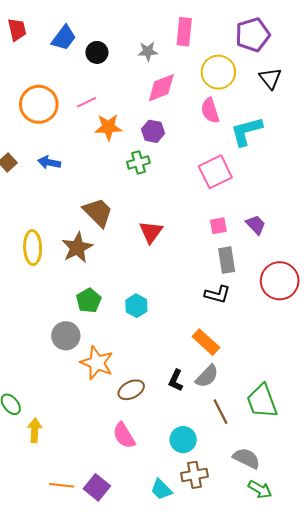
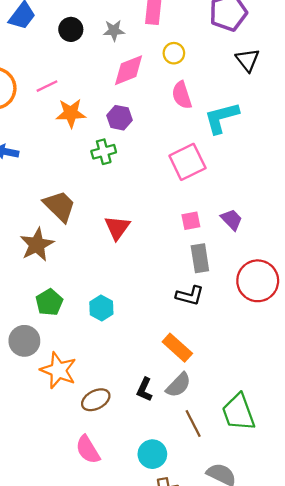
black circle: (97, 52) -> (71, 29), moved
yellow circle: (218, 72) -> (174, 53), moved, size x0.6

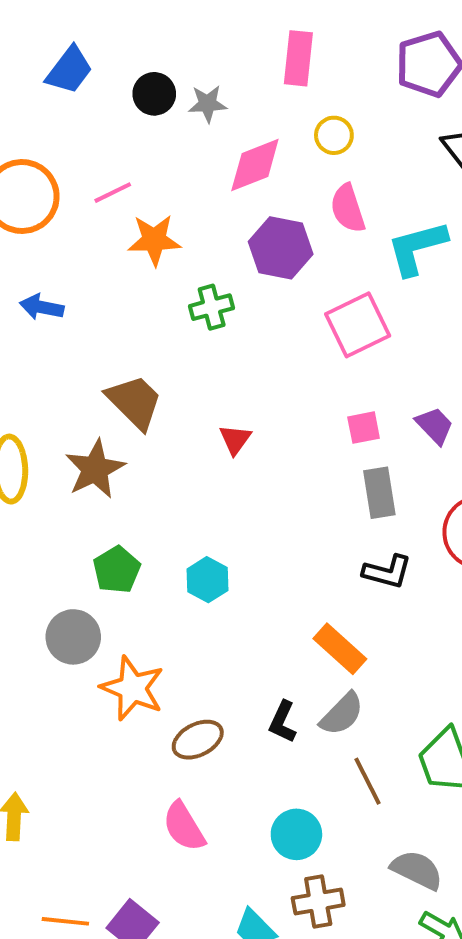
gray star: (114, 31) -> (208, 104), moved
purple hexagon: (120, 118) -> (281, 248), moved, size x1.4
red triangle: (117, 228) -> (235, 439), size x0.7
black L-shape: (190, 296) -> (387, 572), moved

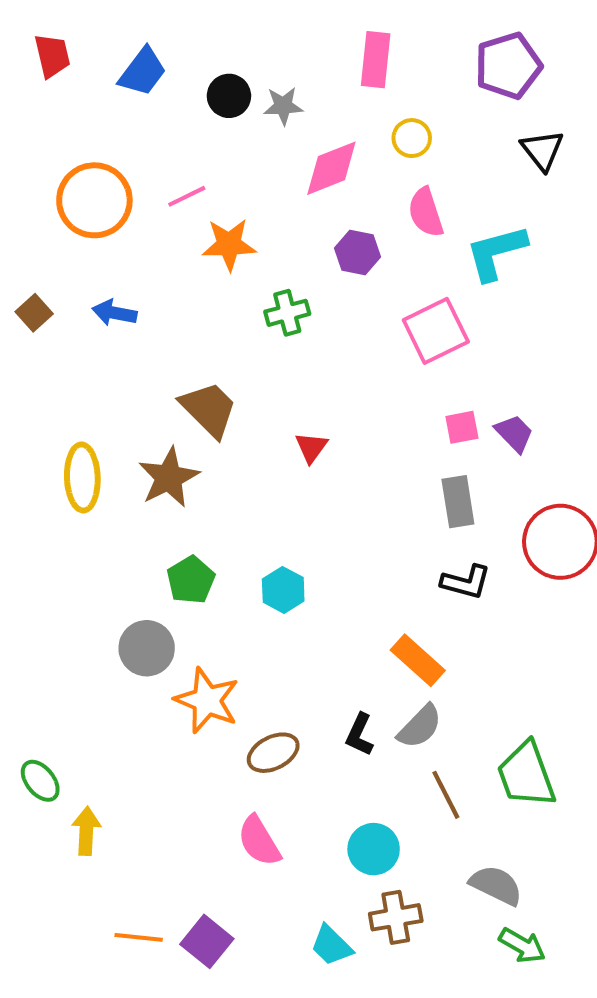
purple hexagon: (281, 248) -> (358, 253), size x0.7
pink square: (364, 428) -> (462, 427), moved

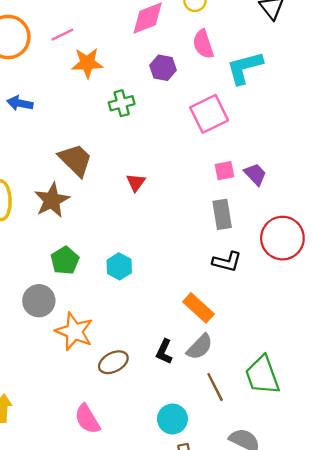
pink semicircle: (259, 841) -> (87, 419), moved

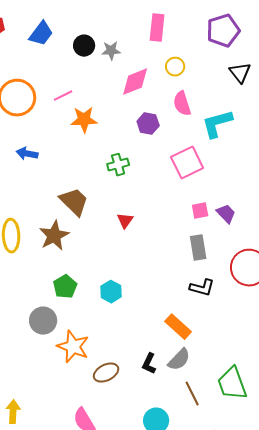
green cross: (122, 103) -> (118, 165), moved

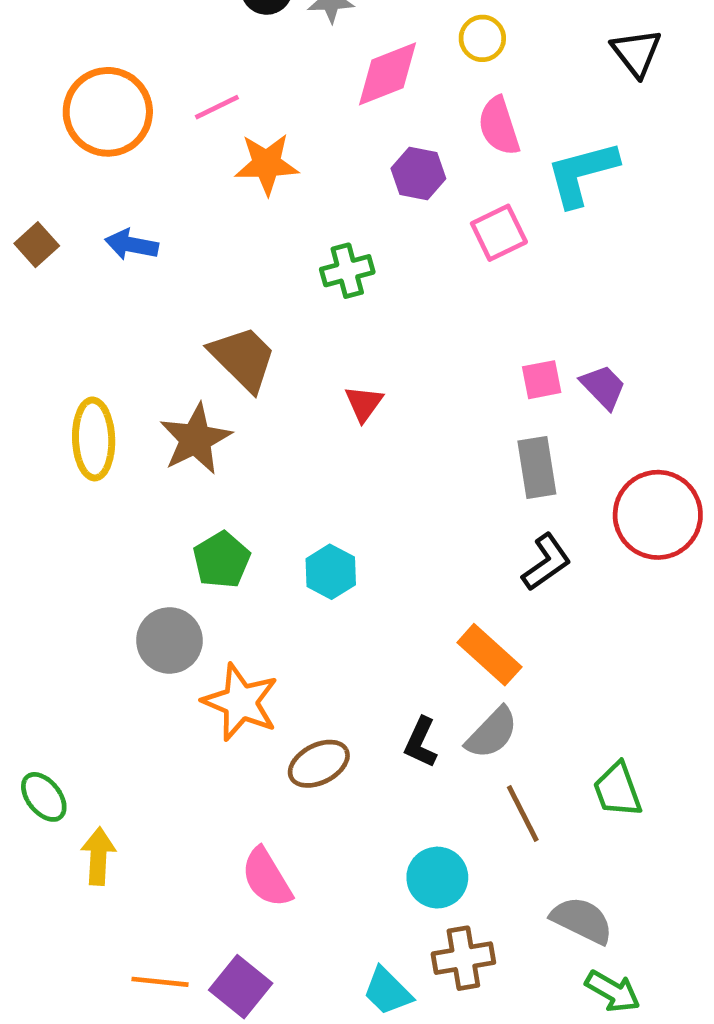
pink square: (187, 163) -> (499, 233), moved, size x0.7
black L-shape: (202, 288) -> (546, 562), turned -50
green trapezoid: (232, 384) -> (617, 790), size x0.7

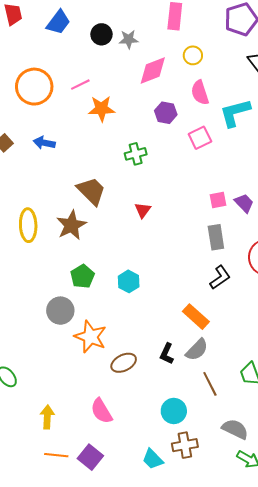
yellow arrow: (98, 856) -> (47, 417), moved

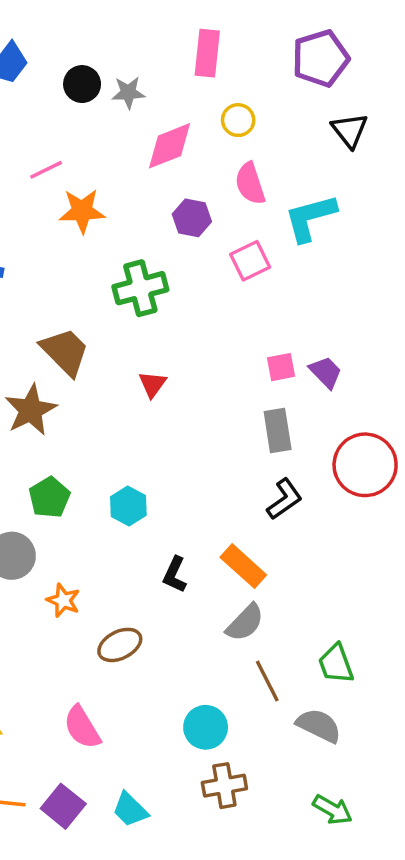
green cross: (136, 154) -> (140, 288), size x1.4
orange star: (90, 337) -> (63, 600), size x0.6
black L-shape: (167, 354) -> (175, 575), moved
gray semicircle: (235, 429) -> (319, 726), moved
cyan trapezoid: (153, 459) -> (130, 810), moved

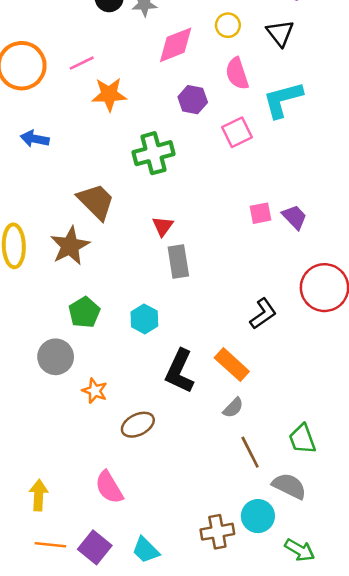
black triangle: (350, 130) -> (280, 33), moved
gray rectangle: (278, 431) -> (178, 261), moved
black L-shape: (175, 575) -> (180, 371), size x1.6
gray semicircle: (245, 623) -> (233, 408), size x0.7
cyan circle: (206, 727) -> (258, 516), moved

